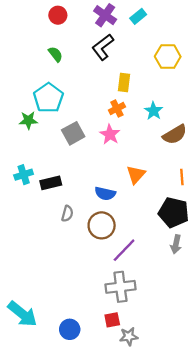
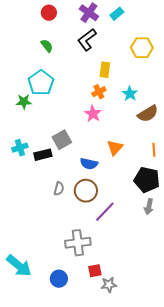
gray square: (73, 133) -> (62, 140), moved
gray semicircle: (67, 214) -> (59, 189), moved
gray cross: (120, 287) -> (78, 243), moved

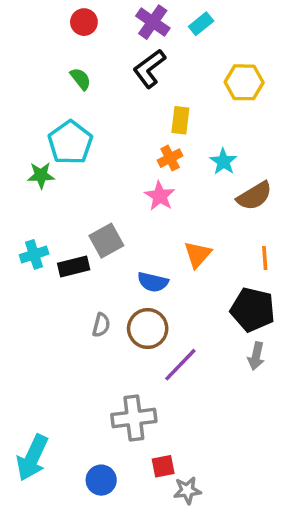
cyan arrow: (19, 266) -> (32, 458), turned 76

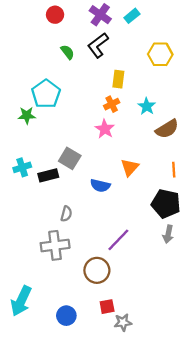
green semicircle: (81, 79) -> (67, 52), moved
gray square: (106, 241) -> (70, 158), turned -30
brown circle: (148, 329) -> (97, 270), moved
gray cross: (134, 418) -> (55, 245), moved

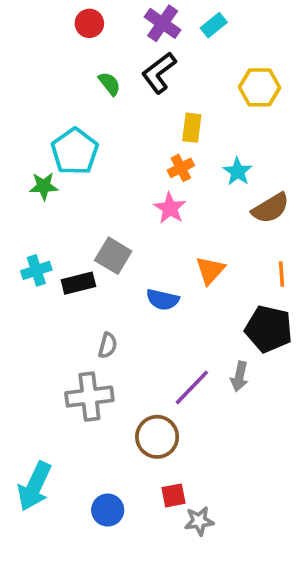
gray arrow: (168, 234) -> (239, 376), moved

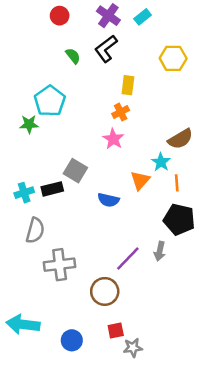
cyan star: (238, 172) -> (161, 162), moved
cyan cross: (36, 270) -> (24, 193), moved
orange line: (281, 274) -> (177, 183), moved
gray semicircle: (108, 345) -> (35, 230), moved, size x1.5
cyan arrow: (34, 486) -> (23, 324), turned 72

